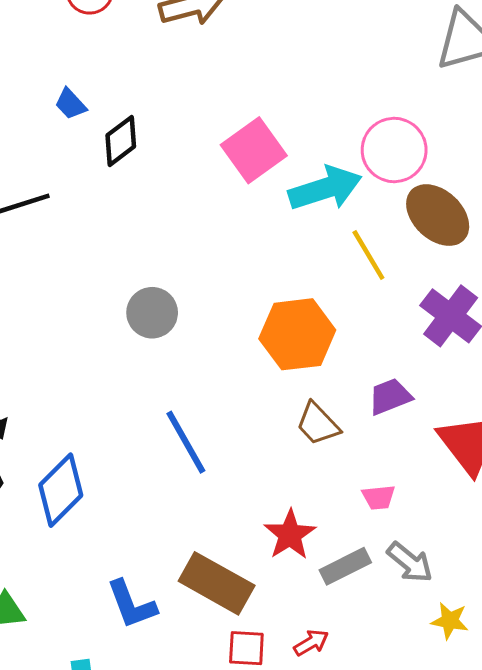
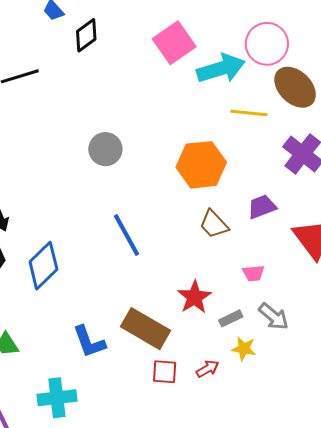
yellow line: (368, 255) -> (249, 113), turned -54
gray rectangle: (345, 566) -> (231, 318), size x0.7
yellow star: (450, 621) -> (244, 349), moved

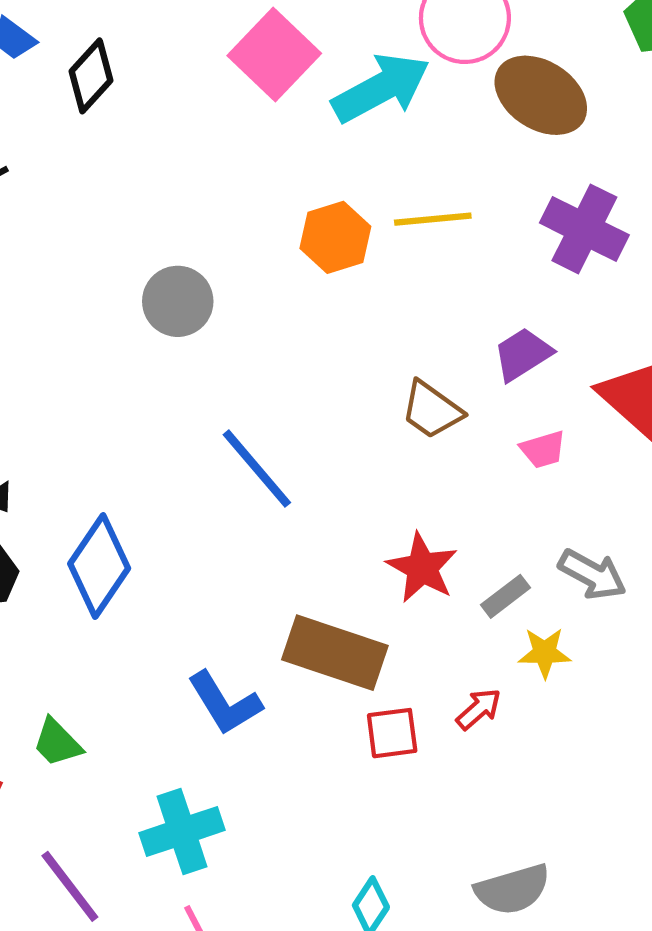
yellow line: (249, 113) -> (433, 219), moved
orange hexagon: (201, 165) -> (335, 237), moved, size x0.7
pink trapezoid: (253, 273) -> (543, 449), moved

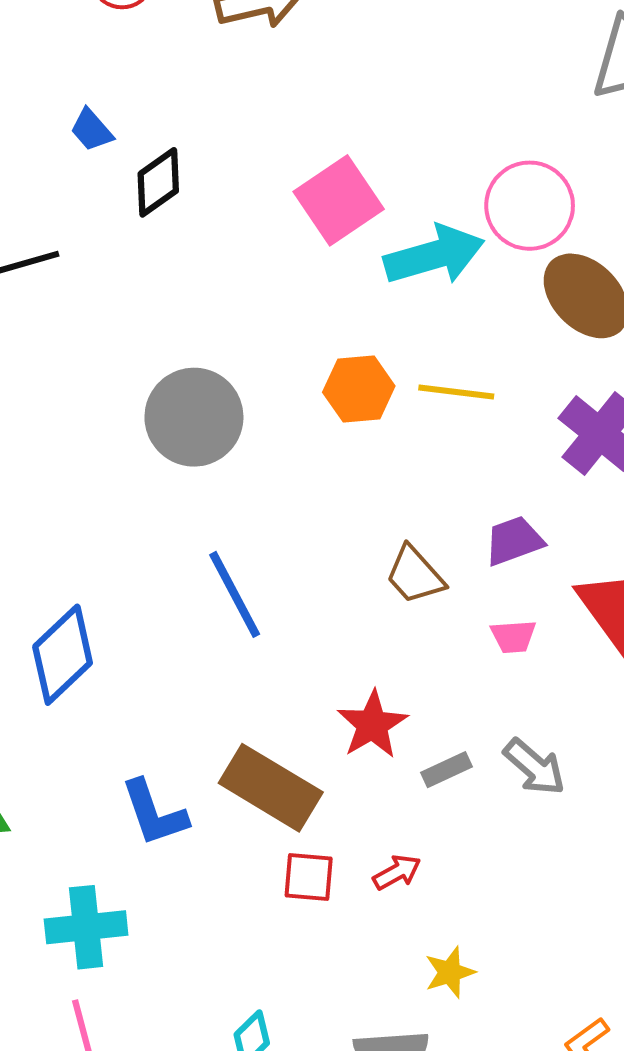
gray circle: (178, 301) -> (194, 417), size x1.4
yellow star: (545, 653) -> (450, 972), moved, turned -30

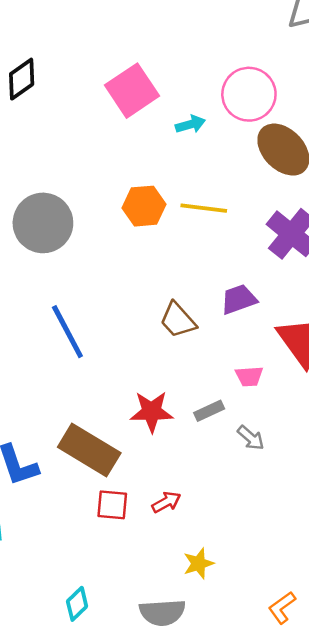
cyan arrow: (434, 255) -> (190, 124), size x0.5
pink trapezoid: (513, 636) -> (249, 376), moved
red star: (372, 725) -> (152, 412), turned 30
gray arrow: (534, 767) -> (251, 438), size x0.7
gray rectangle: (446, 770) -> (209, 411), moved

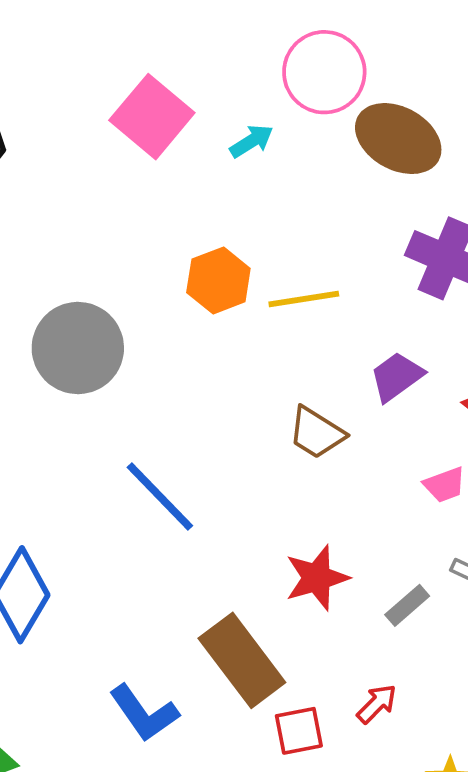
yellow line: (204, 208) -> (304, 299), moved
gray rectangle: (209, 411) -> (407, 605), moved
brown rectangle: (89, 450) -> (242, 660), turned 38

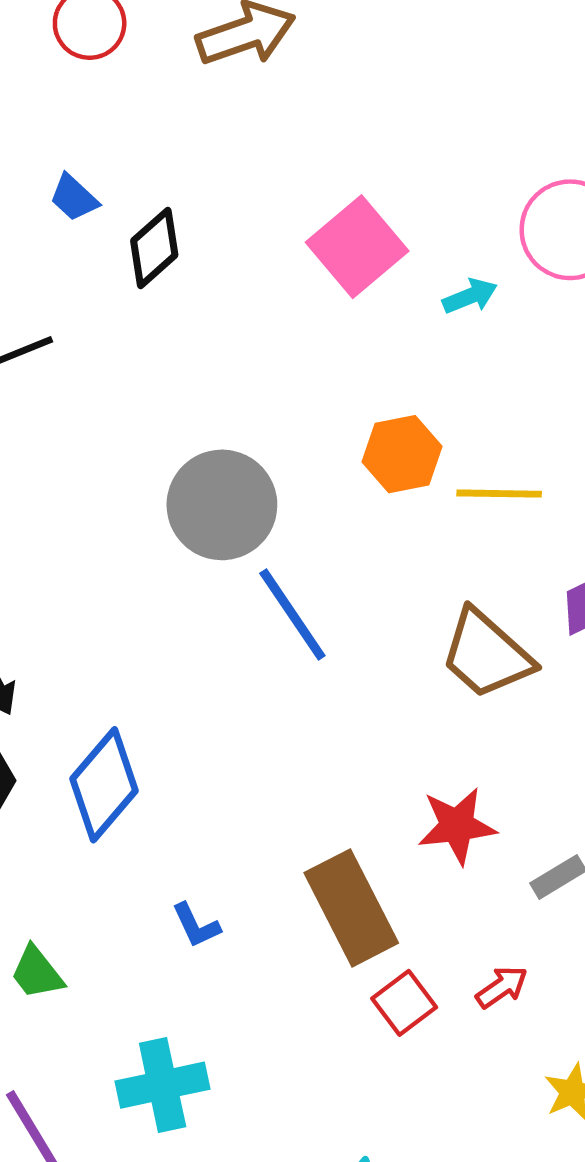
brown trapezoid: (316, 433) -> (486, 654), size x1.4
blue line: (160, 496) -> (292, 615), moved
blue L-shape: (144, 713) -> (196, 925), moved, size x0.6
red square: (299, 731) -> (404, 1003), turned -36

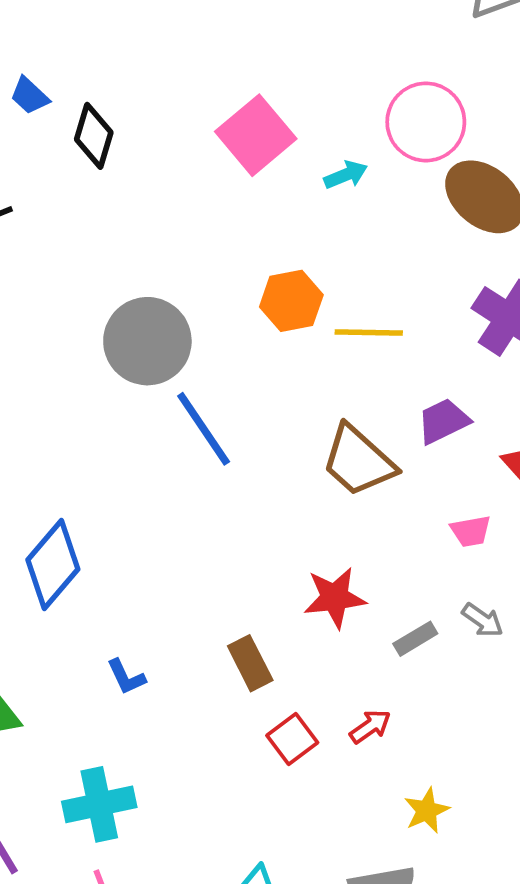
black diamond: (154, 248) -> (94, 136), turned -32
brown rectangle: (351, 908) -> (250, 663), size x0.6

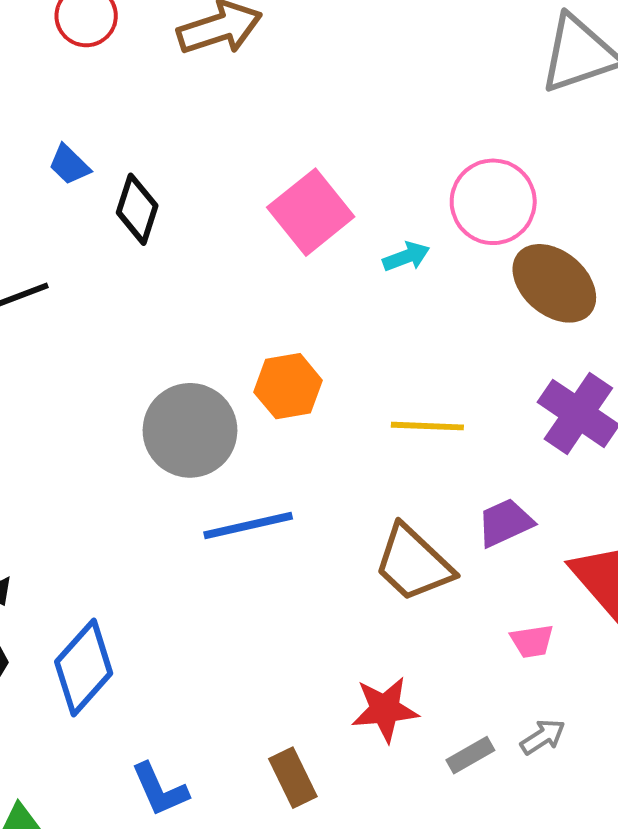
orange hexagon: (291, 301) -> (288, 386), moved
blue line: (204, 429) -> (248, 525), turned -70
gray arrow: (483, 620) -> (543, 737), turned -69
blue L-shape: (126, 677) -> (160, 790), size x1.4

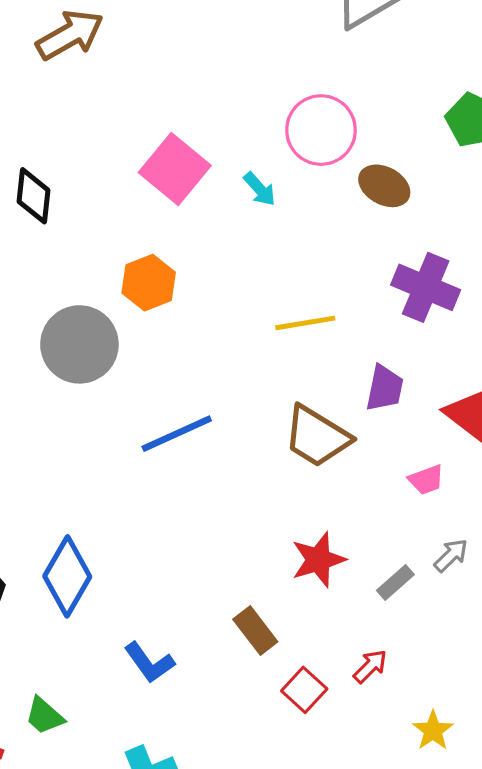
cyan arrow: (406, 257) -> (260, 189), turned 81
brown ellipse: (554, 283) -> (384, 186), size x0.7
orange hexagon: (288, 386) -> (149, 283), moved
gray circle: (190, 430) -> (79, 344), moved
purple trapezoid: (505, 523) -> (385, 388), turned 138

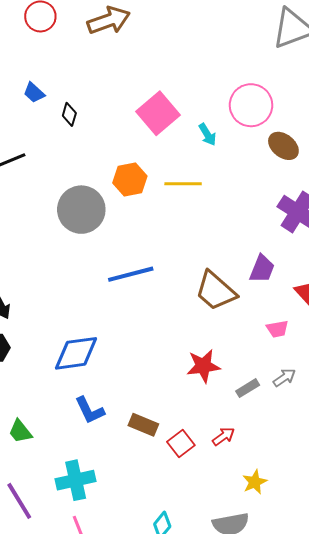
black diamond: (34, 196) -> (69, 114), size x0.7
yellow line: (305, 323) -> (183, 184), moved
blue diamond: (67, 576) -> (76, 353), moved, turned 42
brown rectangle: (255, 631) -> (143, 425), moved, turned -40

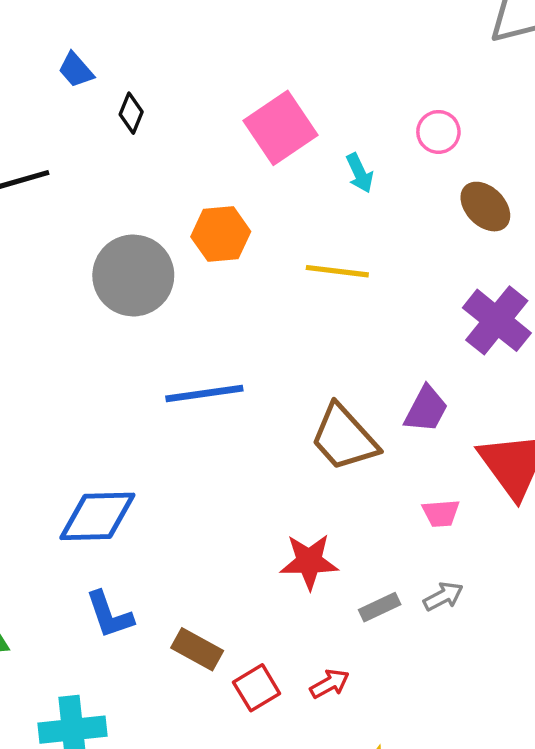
pink circle: (251, 105) -> (438, 132), size x0.6
yellow line: (183, 184) -> (337, 271), moved

